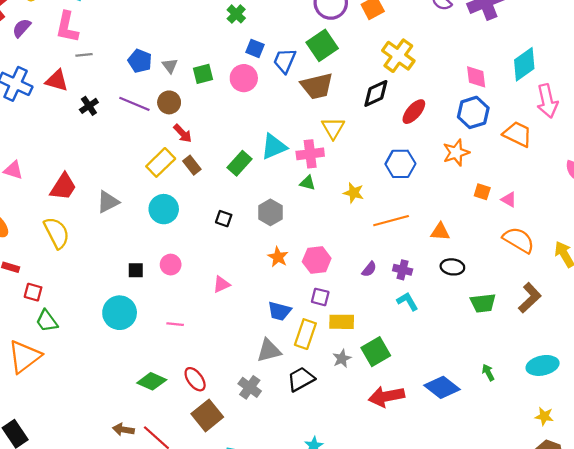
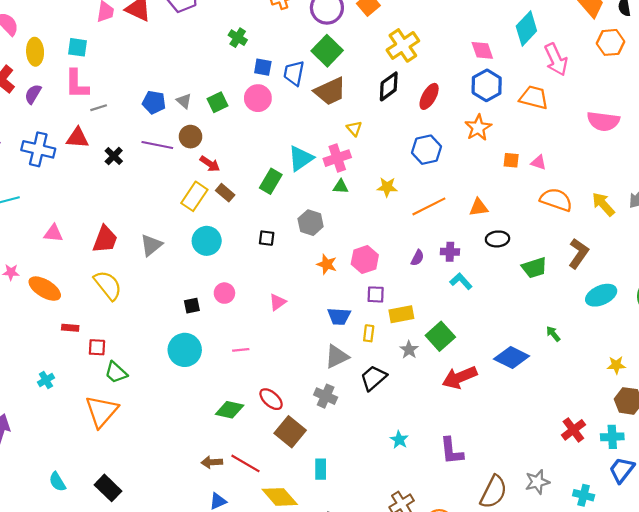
yellow cross: (398, 56) -> (403, 45), turned 32
yellow triangle: (333, 128) -> (354, 128), size x0.7
yellow rectangle: (305, 334) -> (369, 333), size x0.6
cyan ellipse: (543, 365) -> (601, 295), moved

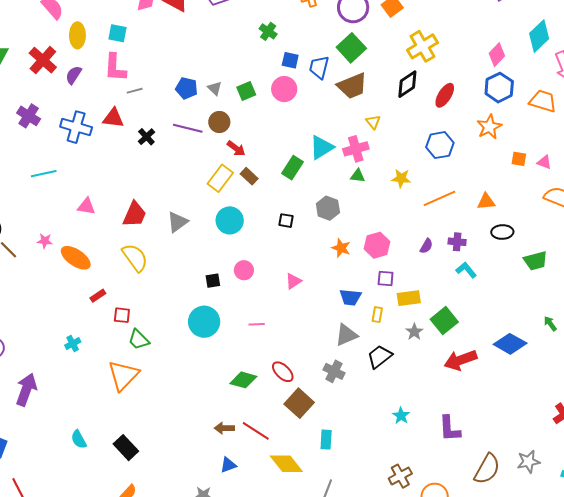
pink diamond: (482, 50) -> (497, 55), turned 60
red rectangle: (70, 328) -> (98, 296), turned -42

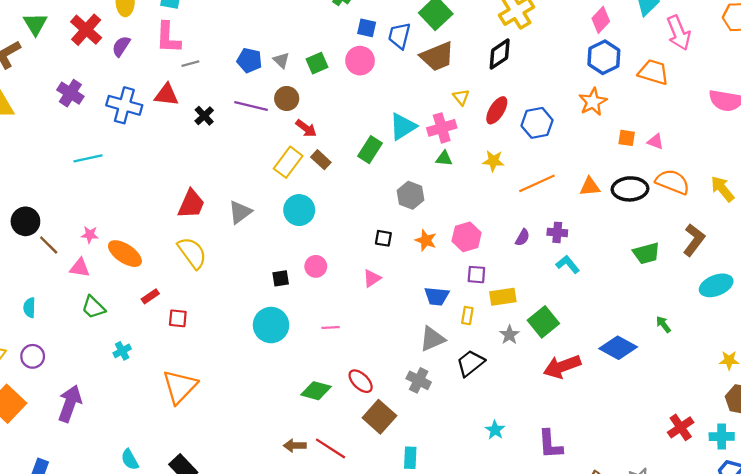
red ellipse: (445, 95) -> (497, 110), moved
pink triangle: (86, 206) -> (80, 268), moved
black square: (286, 221) -> (383, 238), moved
black ellipse: (502, 232) -> (630, 189), moved, size x1.4
green trapezoid: (139, 340) -> (93, 307), moved

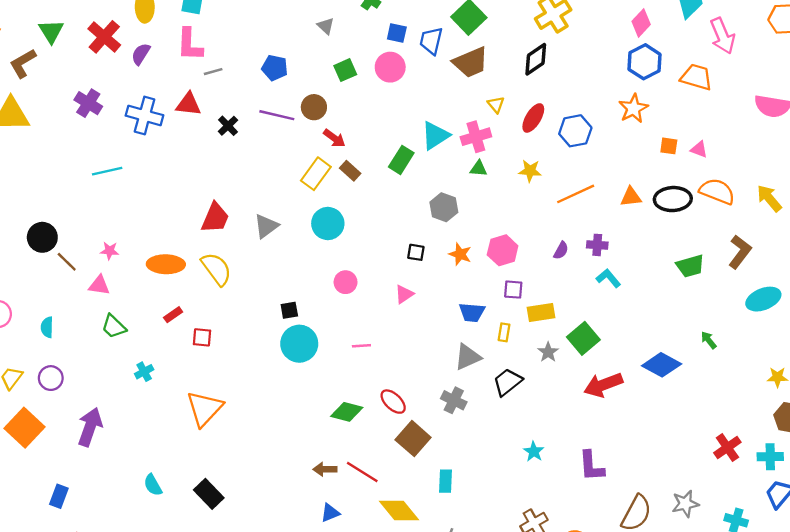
gray triangle: (281, 60) -> (326, 26), moved
orange ellipse: (125, 254) -> (166, 264), moved, turned -32
black square: (281, 278) -> (289, 310), moved

